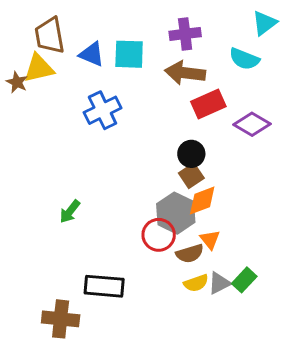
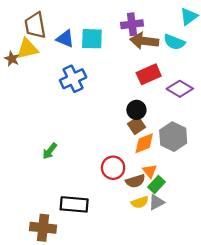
brown arrow: (185, 73) -> (144, 41), moved
gray hexagon: (176, 213) -> (173, 137), moved
green rectangle: (244, 280) -> (156, 184), moved

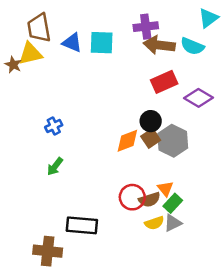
blue cross: (73, 79) -> (54, 126), moved, size x0.6
gray hexagon: (173, 137) -> (173, 141), moved
orange diamond: (144, 143) -> (127, 141), moved
red circle: (113, 168) -> (132, 197), moved

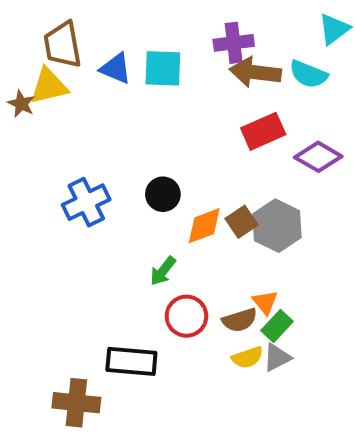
black circle: (151, 121) -> (163, 194), moved
blue cross: (54, 126) -> (86, 202), size x1.6
green arrow: (55, 166) -> (163, 271), moved
red circle: (132, 197) -> (186, 316), moved

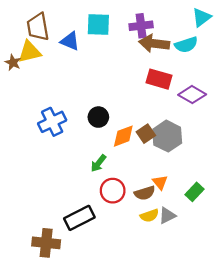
cyan square: (163, 68) -> (98, 25), moved
cyan semicircle: (308, 74) -> (186, 45), turned -40
red rectangle: (263, 131) -> (159, 79), turned 40
green rectangle: (277, 326) -> (194, 192), moved
black rectangle: (131, 361) -> (79, 218), turned -32

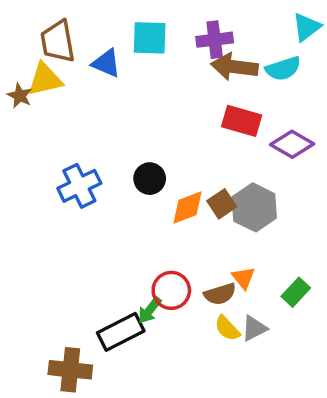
green arrow: (98, 163) -> (150, 310), moved
yellow semicircle: (149, 216) -> (227, 328), turned 66

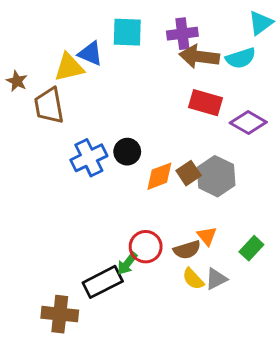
brown trapezoid: (58, 41) -> (49, 106), moved
yellow triangle: (45, 79) -> (69, 67), moved
blue cross: (79, 186) -> (89, 158), moved

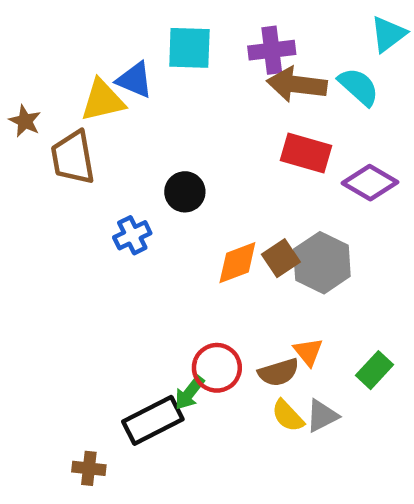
cyan semicircle: (241, 58) -> (359, 87), turned -120
black circle: (127, 152) -> (185, 192), moved
blue cross: (89, 158) -> (132, 235), size x0.7
brown cross: (60, 314) -> (89, 468), size x0.6

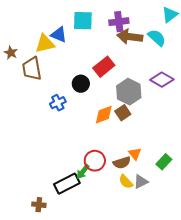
red rectangle: (306, 153) -> (104, 67), moved, turned -55
gray hexagon: (322, 263) -> (129, 92), moved

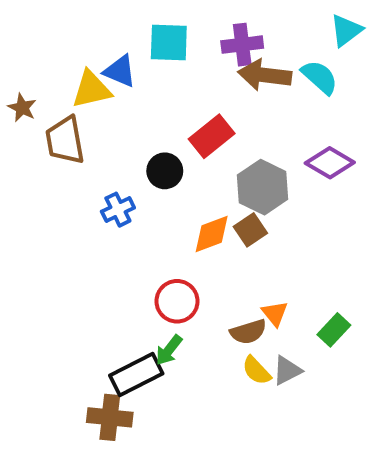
red circle: (95, 161) -> (177, 301), moved
brown cross: (39, 205) -> (110, 417), moved, size x1.5

